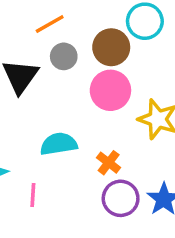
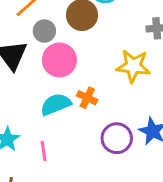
pink circle: (110, 90) -> (59, 60), moved
orange cross: (109, 163) -> (87, 98), moved

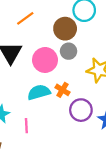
gray circle: (44, 31) -> (69, 51), moved
purple circle: (117, 138) -> (81, 110), moved

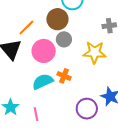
orange line: (25, 18) -> (26, 27), moved
purple circle: (81, 110) -> (87, 109), moved

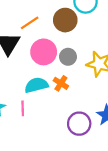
gray circle: (64, 39) -> (68, 57), moved
pink line: (36, 114) -> (23, 108), moved

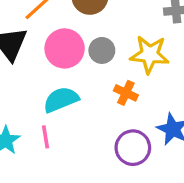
orange cross: (61, 83) -> (126, 93), moved

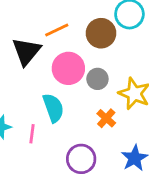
cyan semicircle: (61, 100) -> (53, 108), turned 76
purple circle: (133, 148) -> (81, 159), moved

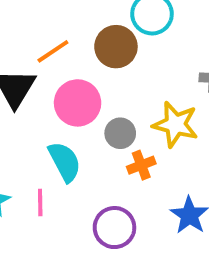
gray circle: (97, 79) -> (120, 133), moved
orange cross: (106, 118) -> (141, 165), turned 36

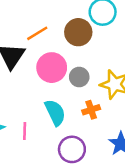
gray circle: (120, 133) -> (79, 77), moved
cyan semicircle: (65, 162) -> (55, 113), moved

